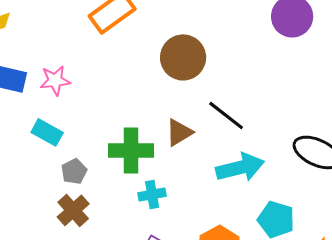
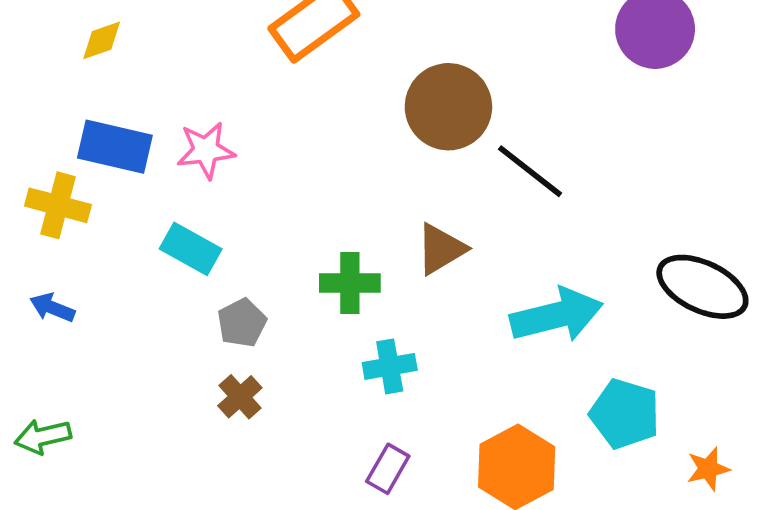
black line: (226, 115) -> (530, 171), moved
green cross: (131, 150) -> (350, 283), size x0.7
brown cross: (73, 210) -> (240, 397), size x0.7

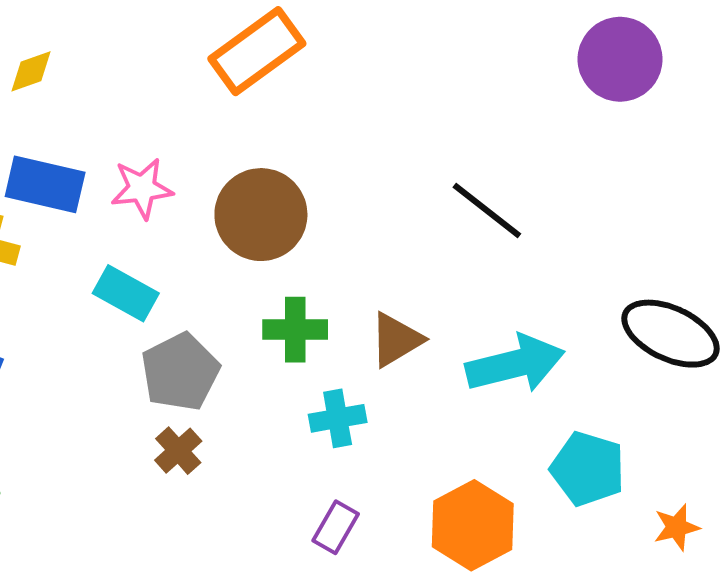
brown circle: (448, 107) -> (261, 215), moved
brown triangle: (441, 249) -> (396, 340), moved
gray pentagon: (242, 323) -> (180, 372), size x1.5

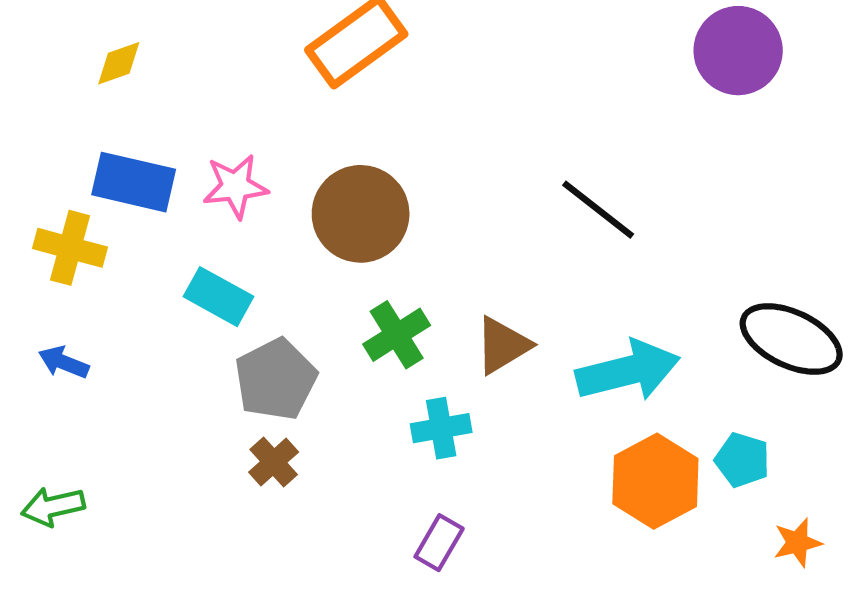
green cross: (295, 330) -> (397, 335), turned -32
cyan pentagon: (588, 469) -> (742, 460), moved, size x0.7
orange hexagon: (473, 525) -> (655, 481), moved

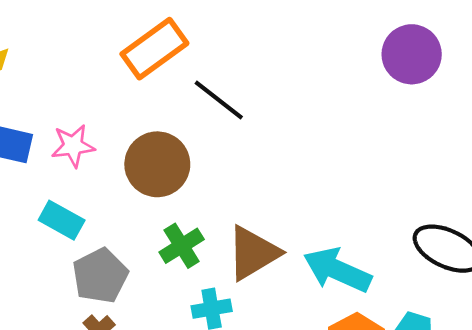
black line: (598, 210) -> (219, 100), moved
brown triangle: (503, 345) -> (253, 253), size x1.4
cyan arrow: (628, 371) -> (337, 270), turned -142

